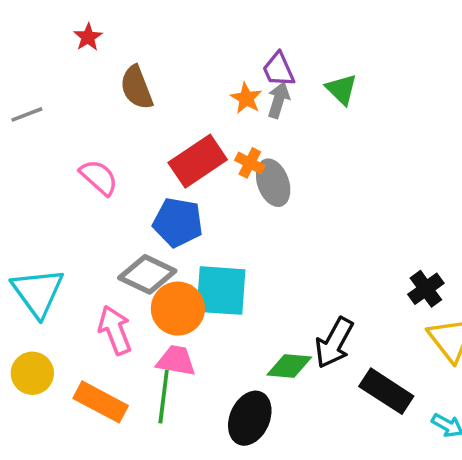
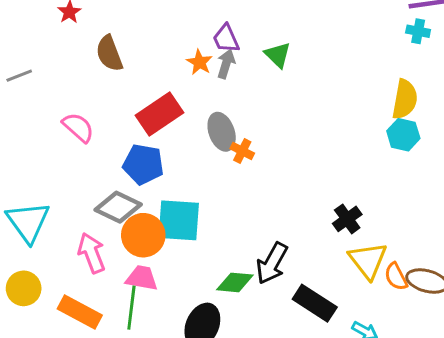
orange cross: (250, 163) -> (242, 151), moved

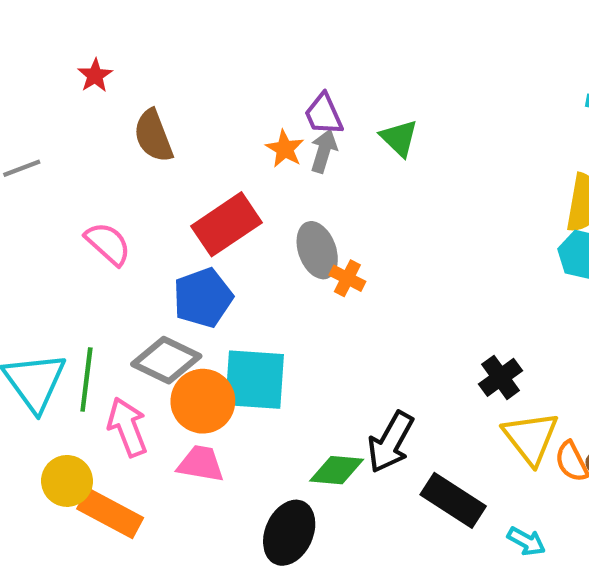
blue pentagon: (143, 164) -> (203, 298), turned -30
yellow circle: (24, 288) -> (67, 481), moved
green line: (131, 308) -> (86, 380), moved

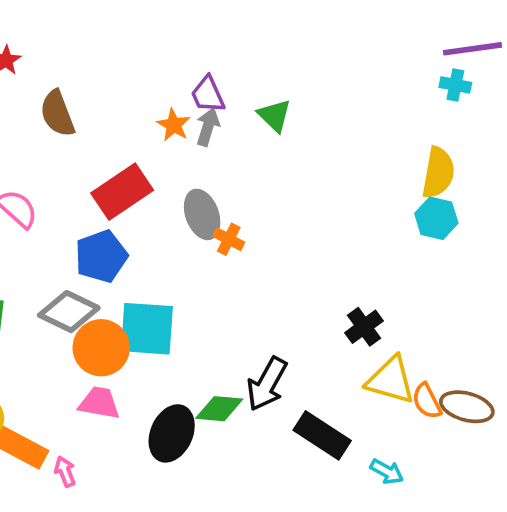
pink arrow: (127, 427) -> (65, 472), moved, size x0.6
yellow triangle: (531, 438) -> (391, 380), turned -36
black ellipse: (289, 533) -> (172, 433), moved

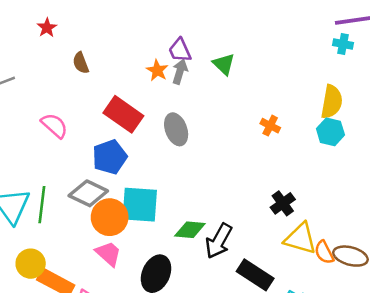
brown semicircle: (57, 114) -> (81, 63), size x0.7
red rectangle: (122, 192) -> (123, 114), turned 69
orange cross: (229, 239) -> (270, 126), moved
pink trapezoid: (99, 403) -> (108, 254), turned 32
green diamond: (219, 409) -> (190, 230), moved

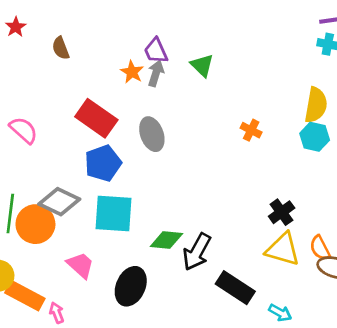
brown semicircle: (81, 63) -> (61, 48), moved
blue pentagon: (110, 157) -> (103, 163), moved
black cross: (283, 203) -> (282, 212), moved
orange circle: (110, 217) -> (35, 224), moved
orange semicircle: (324, 252) -> (320, 248), moved

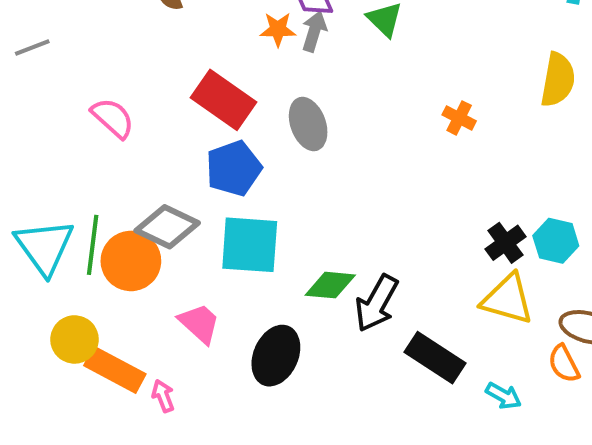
orange star: (132, 72) -> (278, 29), turned -30
cyan hexagon: (315, 137) -> (556, 241), moved
orange semicircle: (320, 248) -> (564, 364), moved

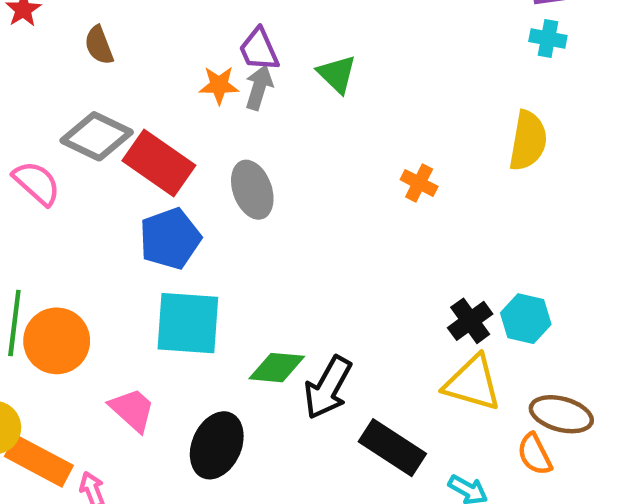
gray diamond: (167, 227) -> (97, 136), moved

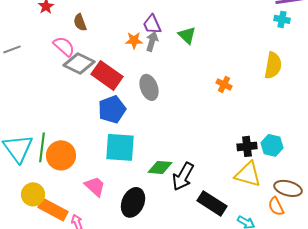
pink semicircle: (37, 183) -> (64, 46), moved
black cross: (470, 321) -> (247, 146), turned 30

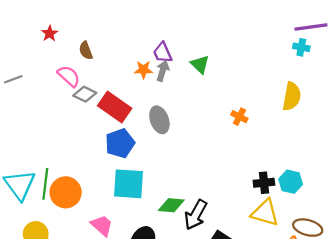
gray diamond: (79, 63) -> (85, 94), size x0.7

